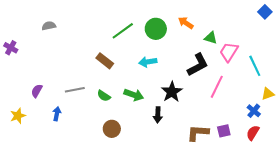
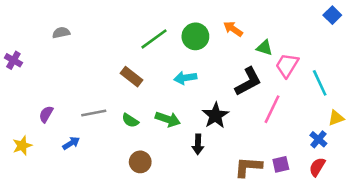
blue arrow: (57, 114) -> (71, 143), turned 48

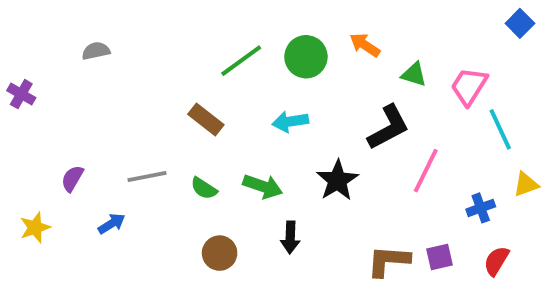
pink trapezoid: (287, 65) -> (469, 86), moved
blue cross: (318, 139) -> (481, 208), moved, turned 30
black arrow: (198, 144) -> (290, 237), moved

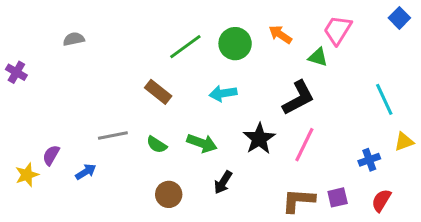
pink trapezoid: (469, 86) -> (338, 30), moved
pink line: (426, 171) -> (304, 145), moved
purple semicircle: (72, 178) -> (51, 155), moved
black arrow: (290, 237) -> (223, 182), turned 30

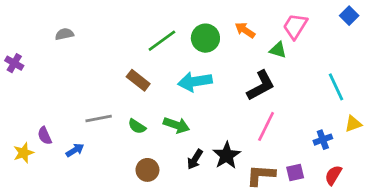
cyan arrow: (223, 93) -> (195, 82), size x1.4
black star: (259, 139) -> (227, 155), moved
purple semicircle: (51, 155) -> (45, 136), turned -54

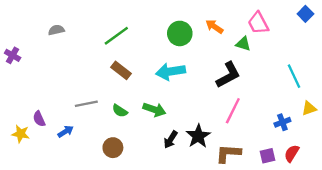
pink trapezoid: (295, 26) -> (258, 23), turned -60
green line: (162, 41) -> (116, 36), moved
yellow star: (24, 153) -> (21, 134), turned 30
brown circle: (147, 170) -> (113, 148), moved
purple square: (295, 173) -> (267, 156), moved

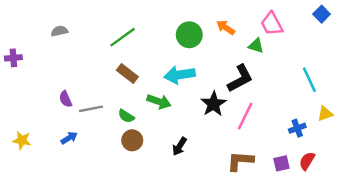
purple cross: (13, 55) -> (13, 58), turned -35
green arrow: (154, 110) -> (159, 101), moved
purple semicircle: (39, 119) -> (65, 99), moved
black star: (198, 136) -> (214, 104), moved
brown circle: (113, 148) -> (132, 140), moved

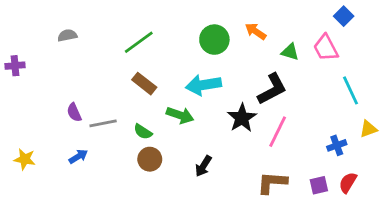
blue square: (322, 14) -> (344, 16), moved
pink trapezoid: (272, 24) -> (326, 48), moved

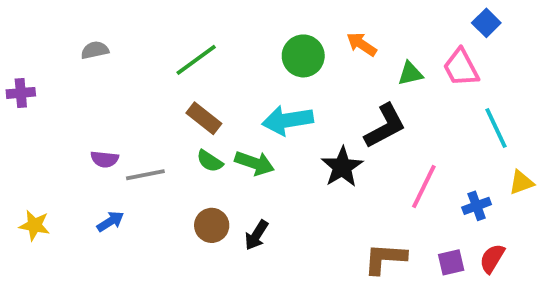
green triangle: (290, 52) -> (410, 73), turned -30
purple semicircle: (74, 112) -> (105, 159), turned -60
green semicircle: (143, 132) -> (210, 161), moved
pink line: (278, 132) -> (424, 186), moved
black arrow: (203, 166) -> (256, 235), moved

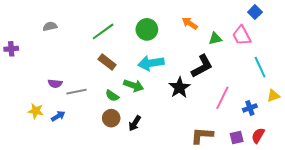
green circle: (303, 56) -> (147, 29), moved
green semicircle: (210, 161) -> (112, 96), moved
yellow star: (34, 225) -> (36, 111), moved

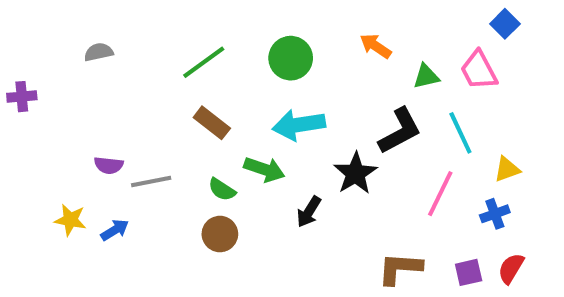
cyan line: (260, 67) -> (460, 133), moved
yellow triangle: (273, 96) -> (507, 169), moved
black arrow: (135, 123) -> (309, 212), moved

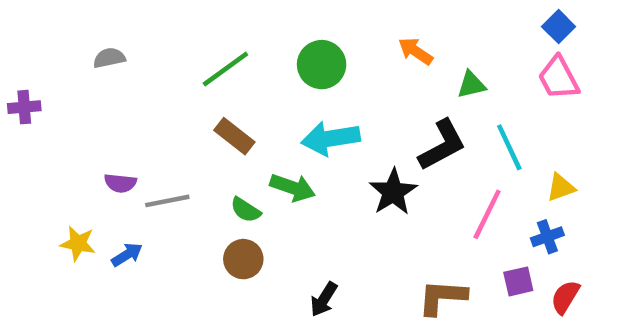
pink trapezoid: (479, 70) -> (559, 78), moved
black arrow: (309, 212) -> (324, 299), moved
purple square: (469, 272) -> (518, 281), moved

